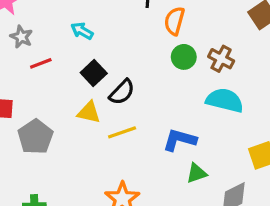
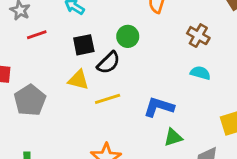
green circle: (184, 57) -> (128, 36), moved
black square: (94, 73) -> (84, 45), turned 30
cyan semicircle: (225, 100) -> (200, 73), size x0.6

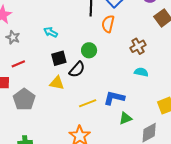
red line: (37, 35) -> (18, 64), moved
brown cross: (198, 36) -> (138, 46), turned 35
yellow line: (108, 99) -> (88, 103), moved

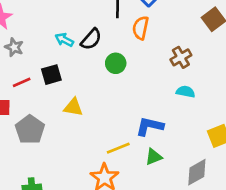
black square: (59, 58) -> (51, 75), moved
black semicircle: (77, 69) -> (91, 39), moved
yellow line: (88, 103) -> (118, 148), moved
green triangle: (125, 118) -> (154, 157), moved

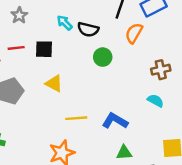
black semicircle: (91, 39) -> (88, 29), turned 45
yellow line: (118, 148) -> (76, 118), moved
green triangle: (154, 157) -> (124, 153), moved

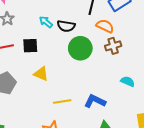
orange semicircle: (134, 33) -> (105, 26), turned 90
green circle: (103, 57) -> (80, 48), size x1.5
brown cross: (161, 70) -> (113, 46), moved

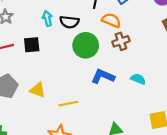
cyan arrow: (46, 22) -> (47, 18), turned 40
yellow triangle: (41, 74) -> (38, 90), moved
blue L-shape: (95, 101) -> (103, 76), moved

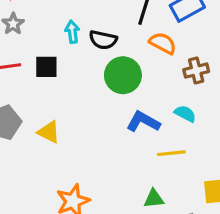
brown cross: (121, 41) -> (196, 71), moved
cyan semicircle: (138, 79) -> (185, 114), moved
yellow line: (68, 104) -> (171, 153), moved

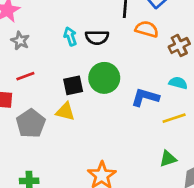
black square: (46, 67) -> (73, 85), moved
green circle: (123, 75) -> (104, 78), moved
yellow triangle: (49, 132) -> (65, 112), moved

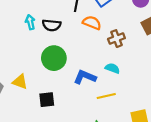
black square: (73, 85) -> (47, 100), moved

